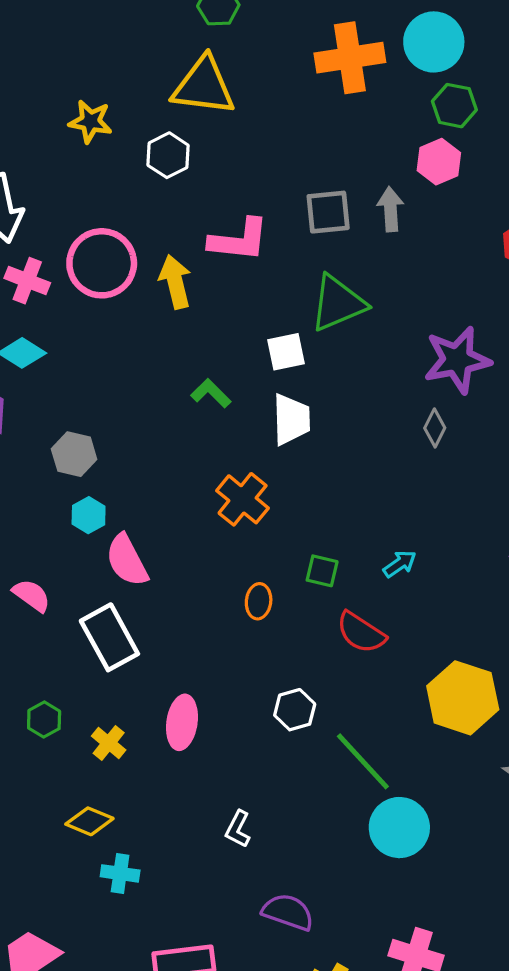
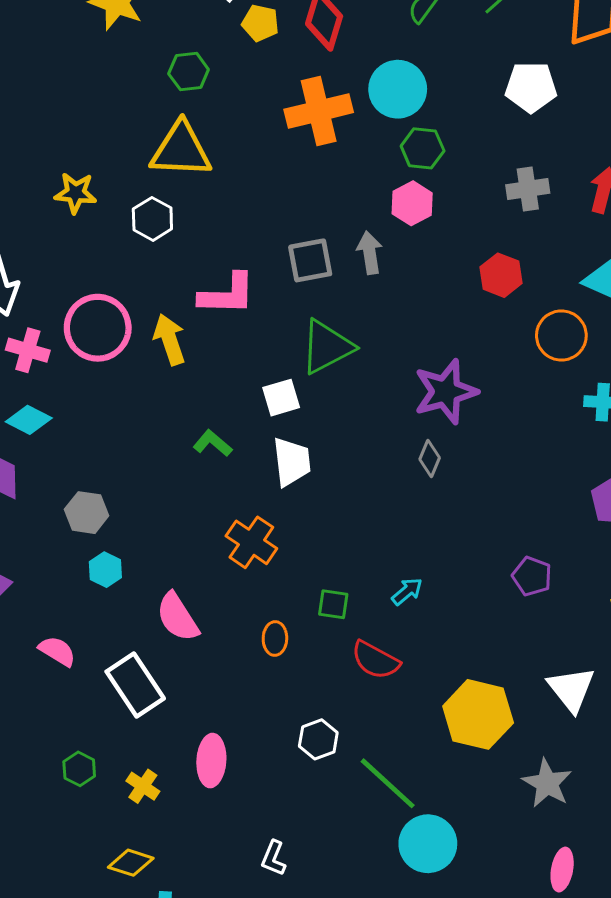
pink semicircle: (127, 560) -> (178, 617), moved

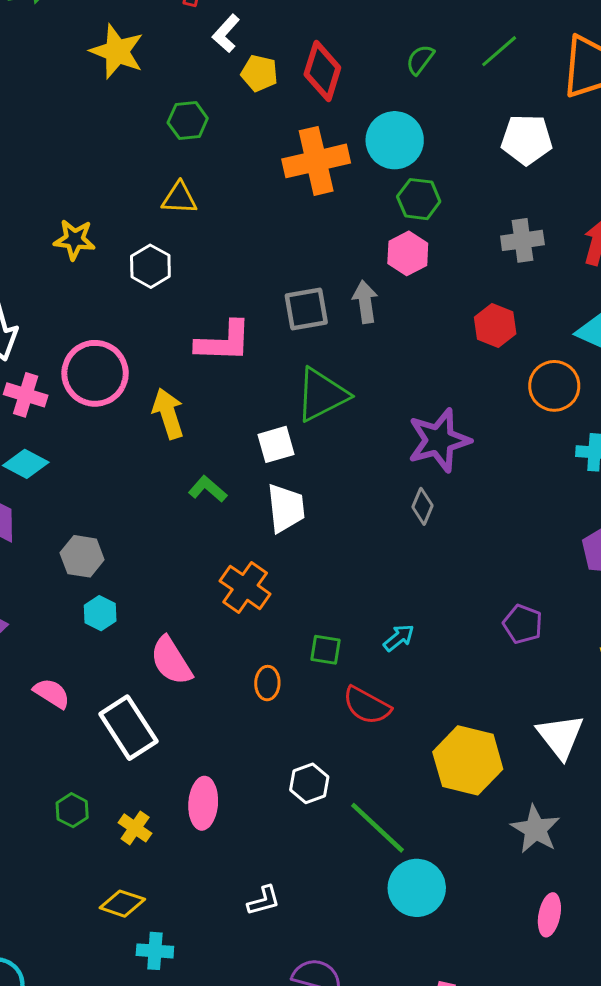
yellow triangle: (181, 150) -> (179, 198), size x0.6
yellow arrow: (169, 339) -> (168, 413), moved
white L-shape: (274, 858) -> (264, 901), turned -128

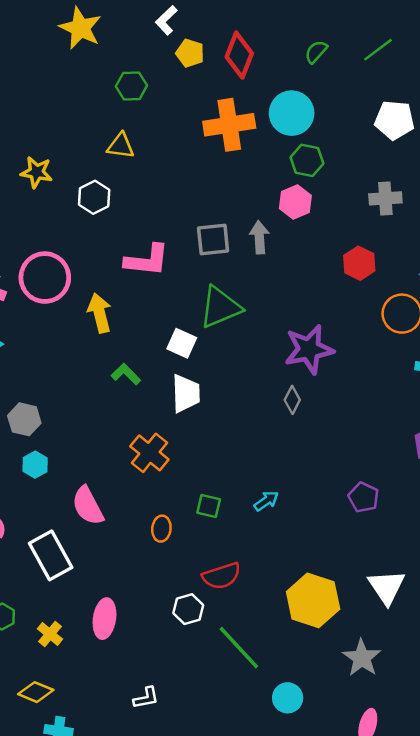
white square: (276, 444) -> (182, 343), turned 36
red semicircle: (367, 706) -> (221, 576), moved, turned -51
cyan circle: (417, 888) -> (288, 698), moved, size x0.7

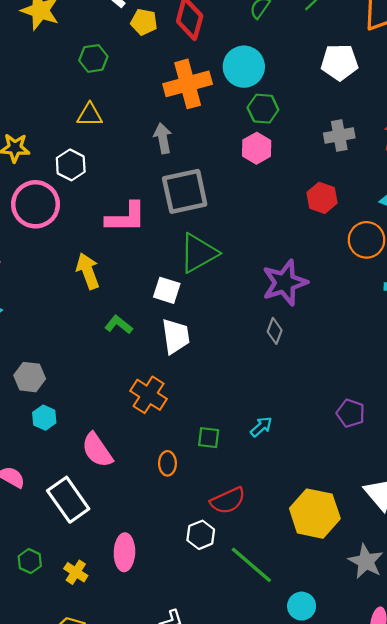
gray arrow: (259, 237) -> (163, 138), moved
gray square: (213, 239) -> (185, 191), size x1.4
pink circle: (45, 278) -> (36, 204), moved

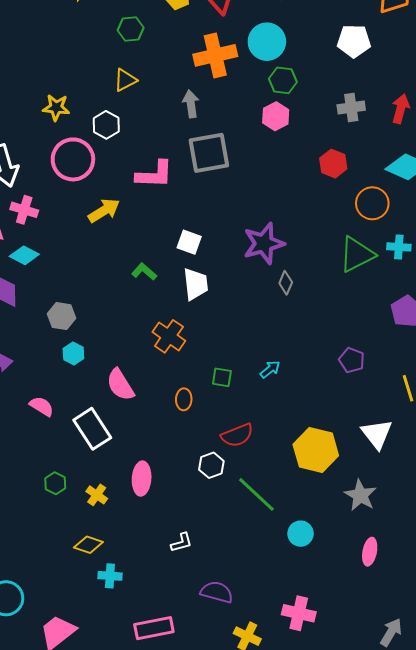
yellow triangle: (90, 115) -> (125, 80), turned -30
green triangle: (198, 253) -> (357, 254), moved
yellow arrow: (88, 271) -> (104, 211), moved, turned 76
purple star: (285, 283) -> (264, 243), moved

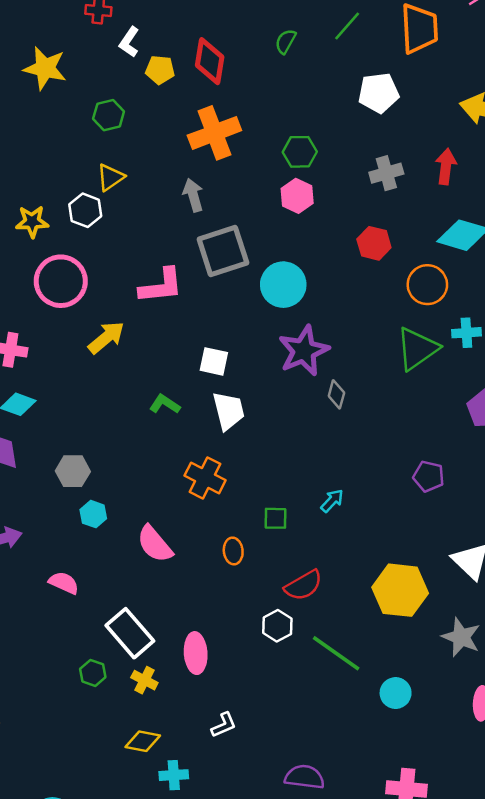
cyan circle: (267, 42) -> (283, 285), moved
white hexagon: (106, 125) -> (85, 210), moved
white rectangle: (92, 429) -> (130, 633), moved
white L-shape: (182, 543) -> (224, 725), moved

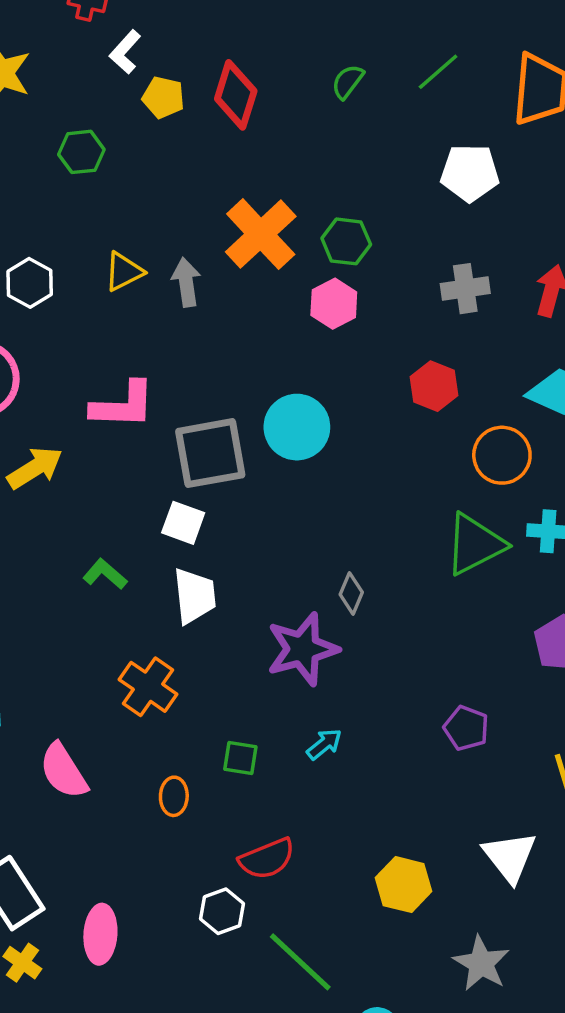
orange cross: (214, 133) -> (261, 234), moved, turned -30
yellow triangle: (110, 177) -> (124, 272), moved
gray square: (223, 251) -> (210, 453), moved
purple star: (304, 351) -> (302, 649), moved
yellow hexagon: (400, 590) -> (404, 885), size x0.7

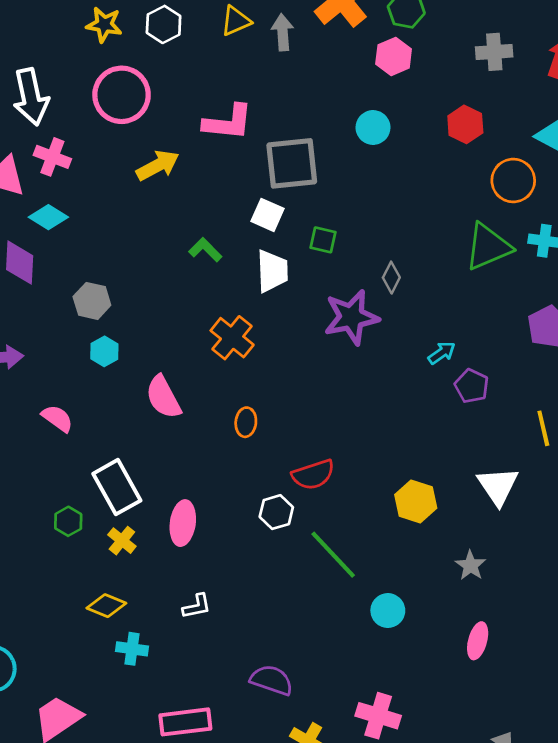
cyan circle: (297, 427) -> (373, 127), moved, size x0.7
cyan arrow: (324, 744) -> (442, 353), moved
green square: (240, 758) -> (323, 240), moved
gray star: (481, 963) -> (471, 565), size x0.7

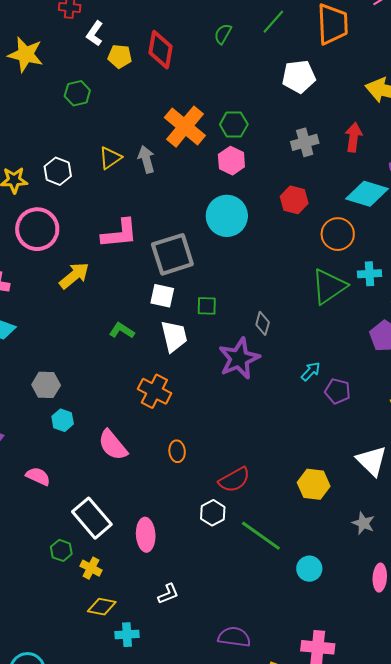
cyan circle: (373, 127) -> (227, 216), size x1.6
yellow cross: (122, 541) -> (91, 568), moved

